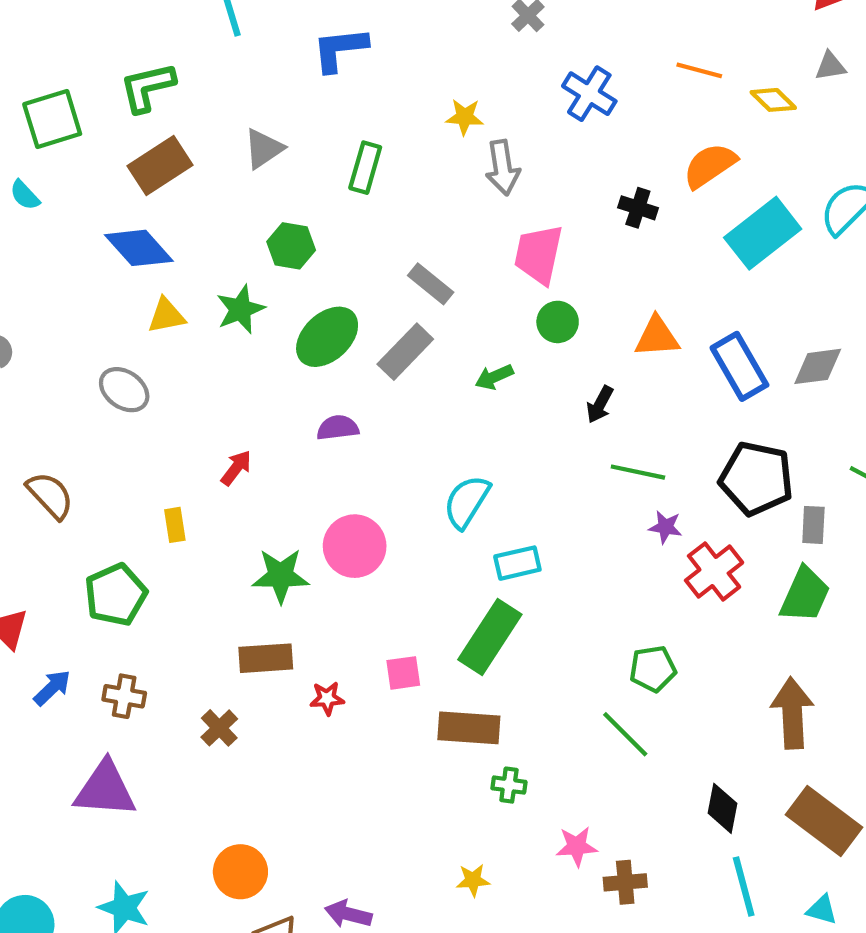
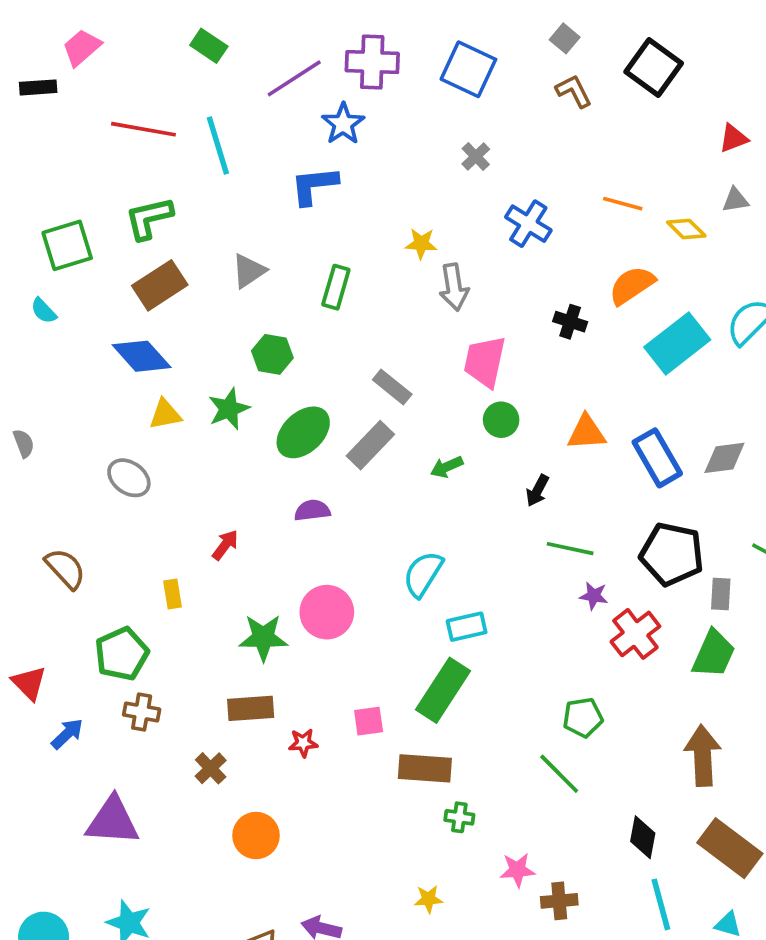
brown cross: (124, 696) -> (142, 712), moved
orange circle: (240, 872) -> (256, 835), moved

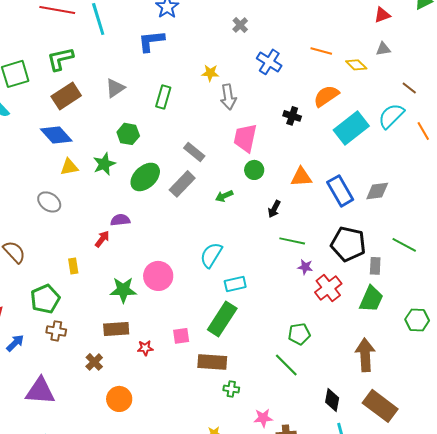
purple semicircle: (312, 510) -> (120, 220), moved

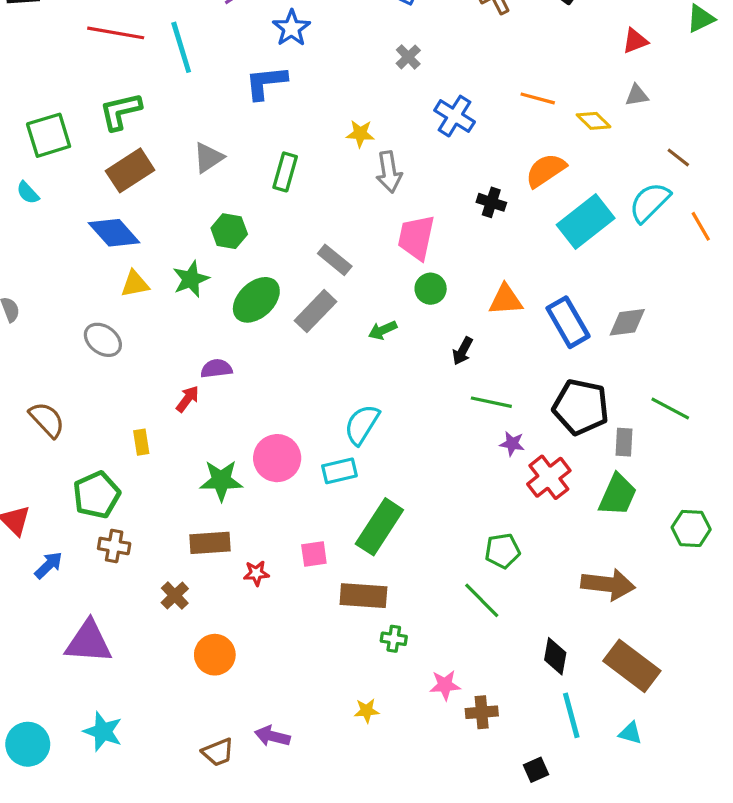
cyan rectangle: (235, 284) -> (339, 471), moved
brown arrow: (365, 355) -> (608, 584), turned 100

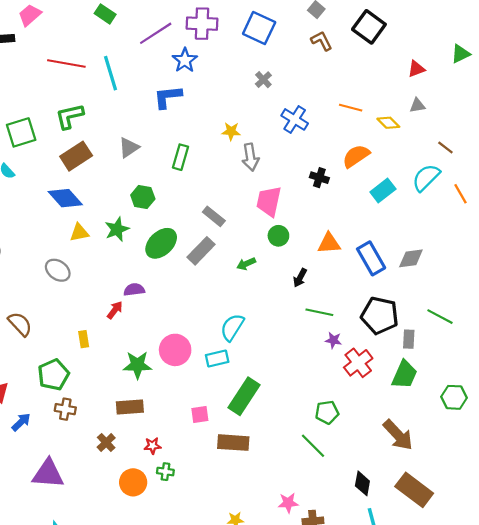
cyan rectangle: (586, 222) -> (383, 191), size x0.7
red star: (256, 573) -> (152, 446), moved
brown arrow: (608, 584) -> (398, 435), turned 40
green cross: (394, 639) -> (165, 472), moved

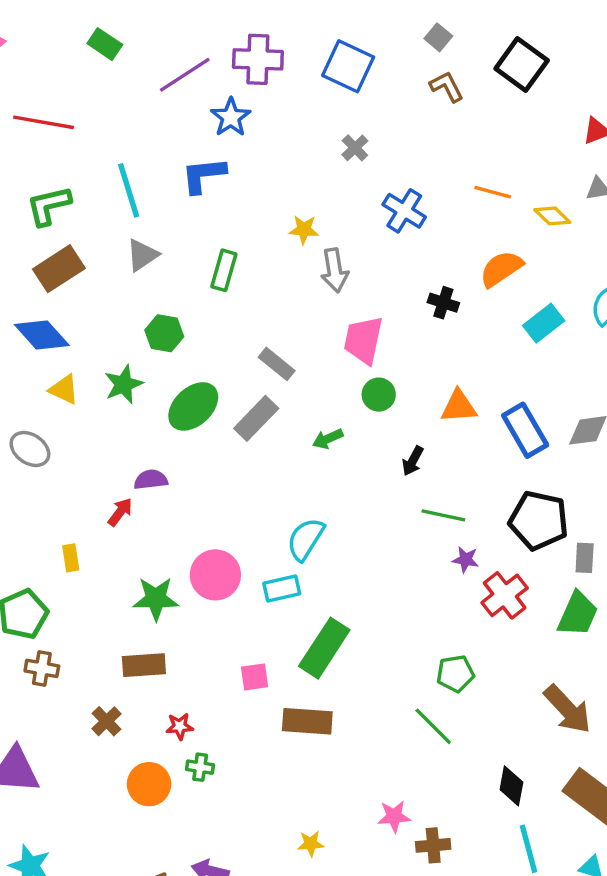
cyan line: (110, 73) -> (129, 190), moved
yellow triangle: (79, 233) -> (64, 389), turned 36

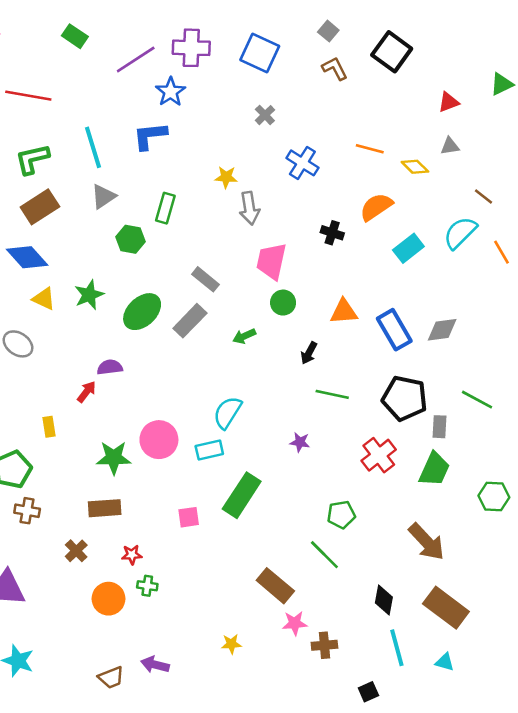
green hexagon: (164, 333) -> (130, 239), moved
purple star: (465, 560) -> (300, 442), moved
brown rectangle: (307, 721) -> (275, 586), moved, turned 36

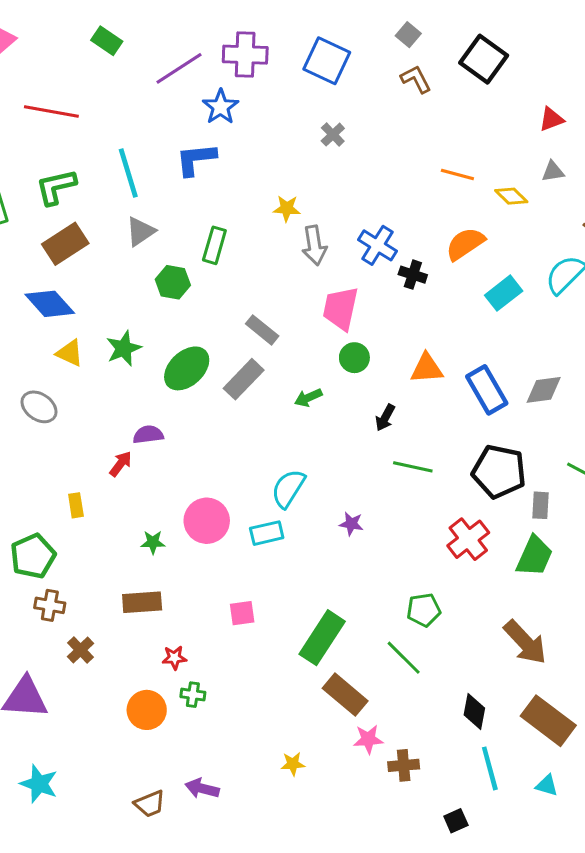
blue cross: (302, 163) -> (377, 245), moved
purple star: (300, 442) -> (351, 524), moved
green star: (114, 458) -> (153, 542), size x0.6
green rectangle: (242, 495) -> (322, 638), moved
brown cross: (76, 551) -> (81, 650), moved

